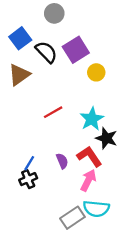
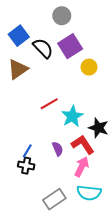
gray circle: (54, 13) -> (62, 16), moved
cyan star: (92, 119) -> (72, 116), moved
black cross: (28, 179) -> (26, 166), turned 35
gray rectangle: (72, 218) -> (54, 199), moved

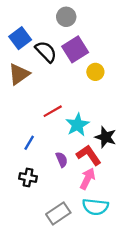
blue line: (27, 151) -> (29, 143), moved

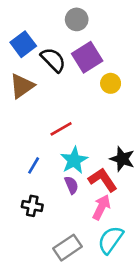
cyan star: (77, 125) -> (74, 160), moved
cyan semicircle: (95, 207) -> (111, 240), turned 120

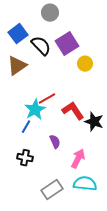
gray circle: (77, 19) -> (50, 13), moved
cyan star: (74, 160) -> (35, 110), moved
red L-shape: (103, 180) -> (73, 111), moved
cyan semicircle: (111, 240) -> (85, 184), turned 60

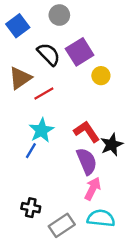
blue square: (18, 34) -> (18, 26), moved
red line: (47, 99) -> (44, 93), moved
black star: (94, 122) -> (112, 145), turned 30
purple semicircle: (55, 142) -> (87, 161), moved, size x1.6
black cross: (25, 158) -> (31, 208), moved

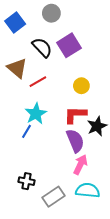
yellow circle: (101, 76) -> (81, 86), moved
brown triangle: (20, 78) -> (17, 68), turned -45
red L-shape: (87, 132) -> (75, 115), turned -55

